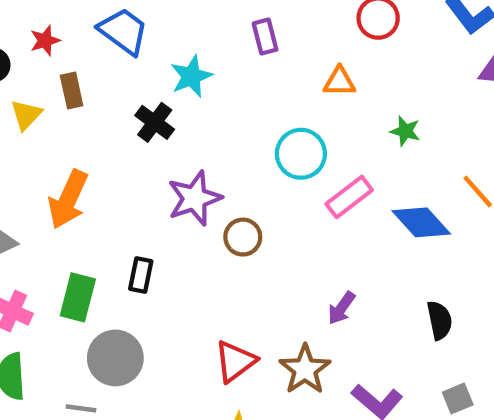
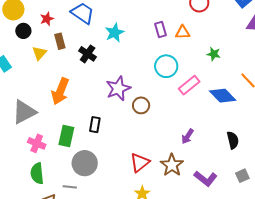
purple rectangle: (265, 36) -> (160, 29), moved
black cross: (155, 122) -> (88, 54), moved

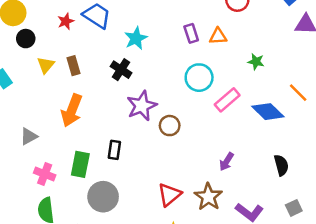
red star: (47, 19) -> (66, 21), moved
brown rectangle: (60, 41) -> (74, 66), moved
black cross: (88, 54) -> (121, 70), moved
gray triangle: (24, 112) -> (29, 136), size x0.6

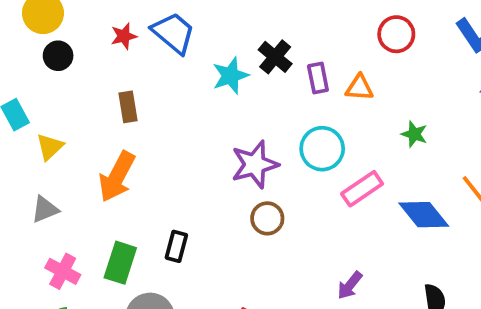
yellow triangle: (46, 65) -> (50, 147), moved
black cross: (121, 70) -> (275, 57), moved
purple star: (142, 106) -> (255, 164), moved

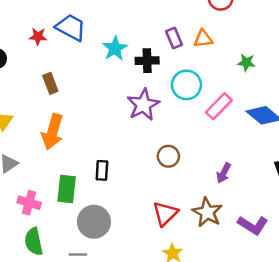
red star: (124, 36) -> (38, 36), turned 30
black cross: (275, 57) -> (147, 61), moved, turned -30
brown circle: (267, 218) -> (168, 156), moved

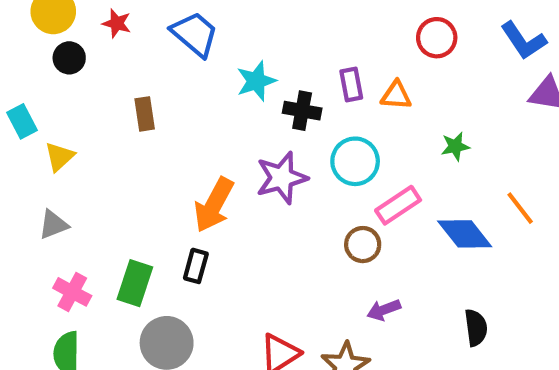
red star: (38, 36) -> (117, 23), moved
green star: (246, 63) -> (455, 146), turned -30
orange arrow: (53, 132) -> (214, 205), moved
brown circle: (168, 156) -> (363, 245), moved
purple arrow: (224, 173) -> (384, 310), turned 30

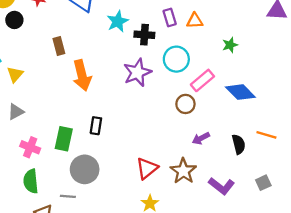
orange arrow: (214, 205) -> (82, 75), moved, turned -36
orange line: (520, 208) -> (266, 135), moved, turned -30
black semicircle: (476, 328) -> (239, 144), moved

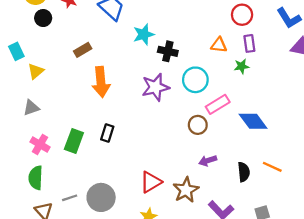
purple rectangle: (170, 18) -> (249, 43), moved
green star: (230, 45) -> (242, 66), moved
brown rectangle: (59, 46) -> (83, 50), turned 66
gray circle: (85, 169) -> (101, 197), moved
gray line: (68, 196) -> (70, 198), turned -32

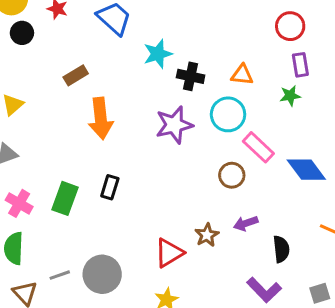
orange triangle: (219, 45) -> (242, 75), moved
pink rectangle: (218, 104) -> (258, 147), turned 75
black semicircle: (244, 172) -> (281, 249), moved
brown star: (186, 190) -> (207, 235), moved, size x0.7

